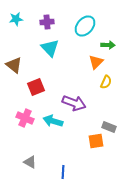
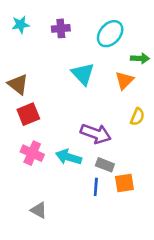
cyan triangle: (50, 48) -> (83, 74), moved
yellow semicircle: (106, 82) -> (137, 117), moved
red square: (36, 87) -> (28, 114), moved
gray rectangle: (109, 127) -> (105, 165), moved
blue line: (63, 172) -> (96, 187), moved

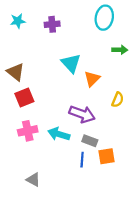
cyan ellipse: (110, 34) -> (104, 18), moved, turned -30
orange triangle: (124, 80) -> (92, 79), moved
pink cross: (32, 153) -> (28, 131), turned -36

